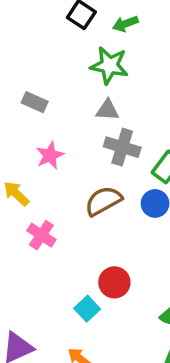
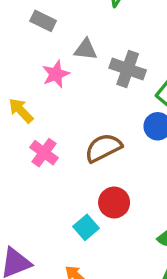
gray triangle: (107, 110) -> (86, 49), moved
brown semicircle: (103, 201) -> (103, 148), moved

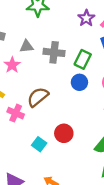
brown semicircle: (103, 148) -> (38, 97), moved
cyan square: (86, 227) -> (39, 144), moved

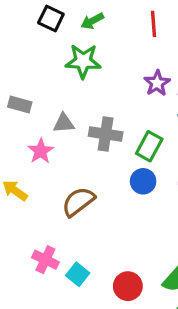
pink cross: (16, 113) -> (45, 260), moved
red circle: (64, 133) -> (128, 286), moved

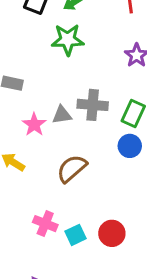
gray triangle: (64, 123) -> (62, 115), moved
cyan square: (78, 274) -> (76, 235), turned 30
red circle: (128, 286) -> (112, 233), moved

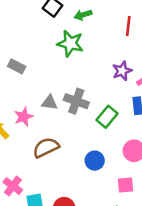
pink star: (34, 125) -> (24, 117), moved
blue circle: (130, 146) -> (95, 161), moved

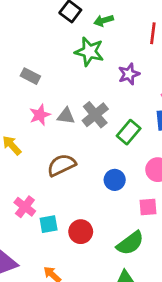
purple star: (122, 71) -> (129, 74), moved
gray cross: (76, 101) -> (95, 115), turned 30
pink star: (24, 117) -> (40, 115), moved

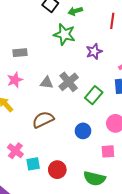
gray rectangle: (30, 76) -> (20, 53), turned -32
pink star: (40, 115) -> (15, 80), moved
green semicircle: (130, 243) -> (94, 178), turned 50

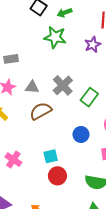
purple star: (94, 51) -> (93, 45), moved
gray triangle: (47, 83) -> (32, 87), moved
brown semicircle: (43, 120) -> (41, 111), moved
cyan square: (33, 164) -> (51, 156), moved

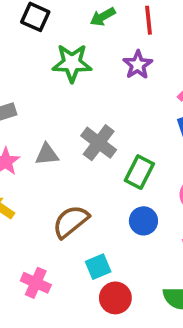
green arrow: (65, 13) -> (103, 17), moved
green rectangle: (89, 97) -> (139, 172), moved
brown semicircle: (41, 111) -> (71, 222), moved

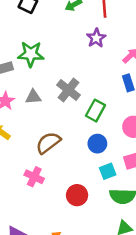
green star: (72, 63) -> (31, 54), moved
cyan square: (98, 267) -> (108, 171), moved
pink cross: (36, 283) -> (34, 177), moved

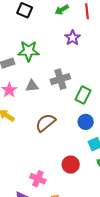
purple star: (96, 38) -> (72, 38), moved
gray cross: (69, 90) -> (60, 79), turned 36
pink cross: (34, 177) -> (38, 179), moved

